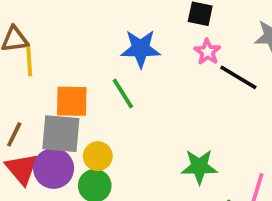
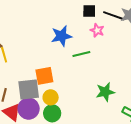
black line: (238, 77) -> (114, 16), moved
green line: (123, 93) -> (81, 54), moved, turned -60
orange square: (72, 101) -> (44, 76), moved

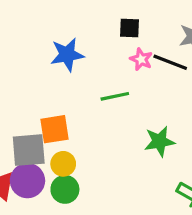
black line: (114, 16) -> (170, 62), moved
blue star: (62, 36) -> (67, 55), moved
green star: (105, 92) -> (159, 141), moved

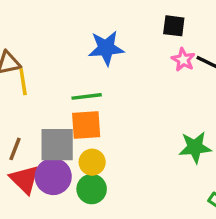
green line: (115, 96) -> (87, 96), moved

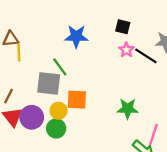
green line: (87, 96) -> (60, 67), turned 54
orange square: (86, 125) -> (77, 100), moved
gray square: (57, 145) -> (49, 83), moved

